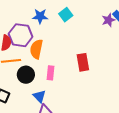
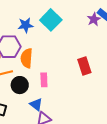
cyan square: (66, 15) -> (51, 20), size x1.5
red rectangle: (83, 62) -> (84, 66), moved

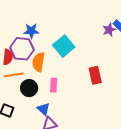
cyan square: (51, 20) -> (64, 46), moved
blue star: (26, 25) -> (31, 31), moved

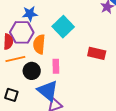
red rectangle: (95, 75) -> (97, 53), turned -60
blue triangle: (43, 109) -> (48, 91), size x1.6

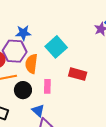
red rectangle: (97, 53) -> (78, 74), moved
blue triangle: (48, 91) -> (38, 111), size x0.6

